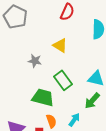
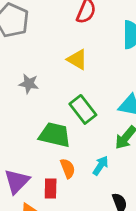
gray star: (35, 61) -> (29, 84), moved

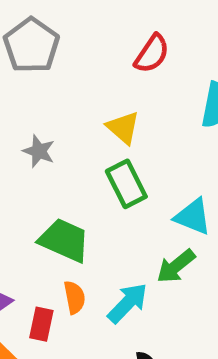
green rectangle: (83, 109) -> (126, 184), moved
cyan arrow: (101, 166) -> (128, 303), size x1.4

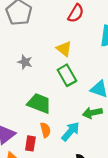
green arrow: (176, 266) -> (92, 113), turned 30

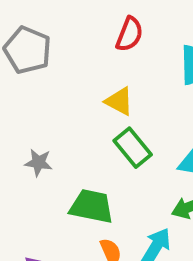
gray star: (25, 62) -> (39, 163), moved

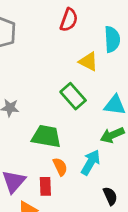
yellow triangle: (119, 101) -> (88, 62), moved

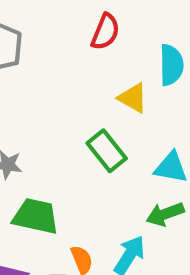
green trapezoid: (46, 136) -> (36, 216), moved

